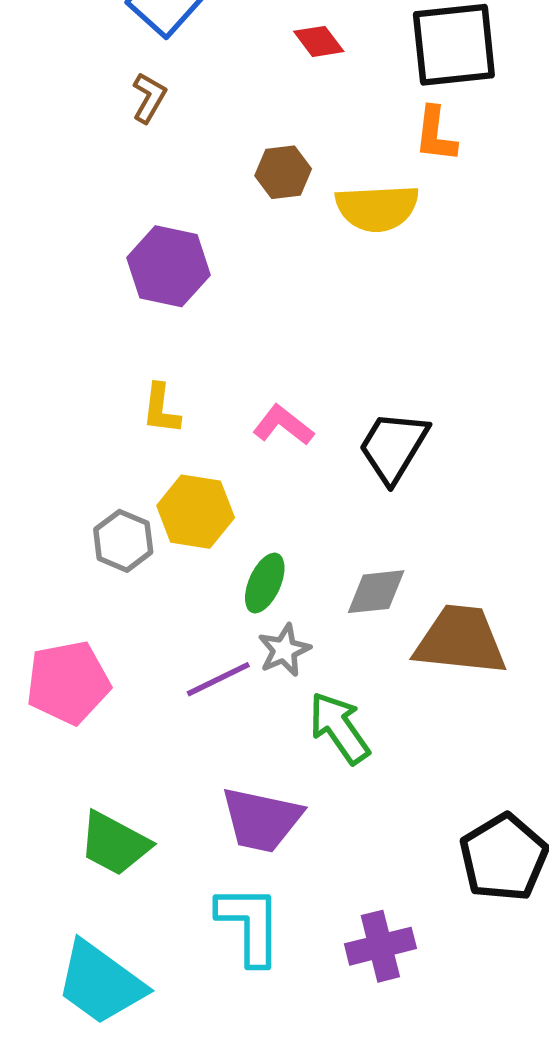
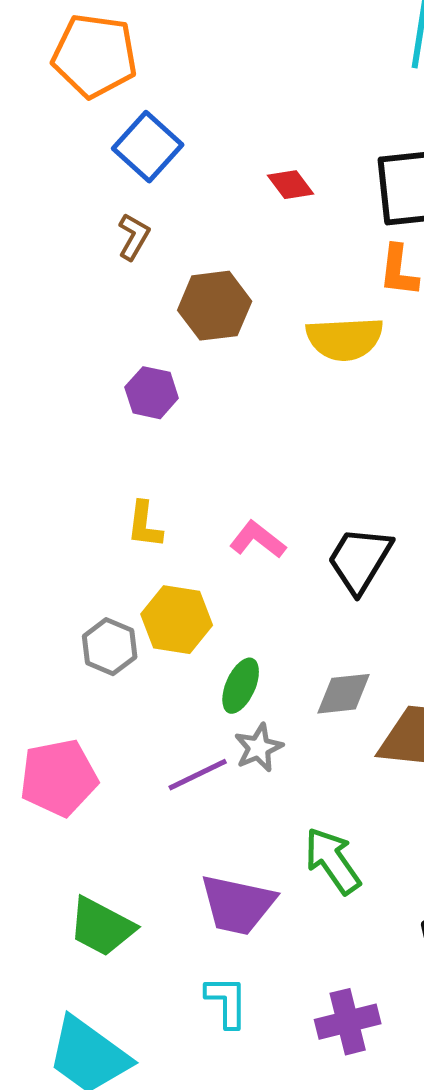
brown hexagon: (283, 172) -> (215, 306), moved, size x1.4
purple hexagon: (169, 266) -> (152, 393), size x0.7
green arrow: (339, 728) -> (333, 861), moved
cyan L-shape: (250, 925) -> (227, 1002), size x0.7

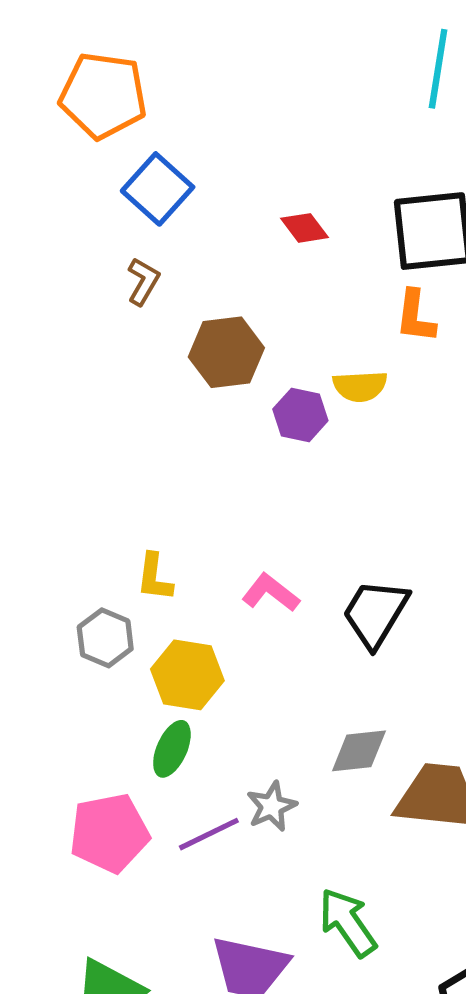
yellow semicircle: (345, 339) -> (360, 386), size x0.7
purple hexagon: (152, 393) -> (300, 415), moved
gray hexagon: (110, 647) -> (105, 638), moved
green ellipse: (241, 686) -> (172, 749), moved
pink pentagon: (59, 778) -> (109, 833), moved

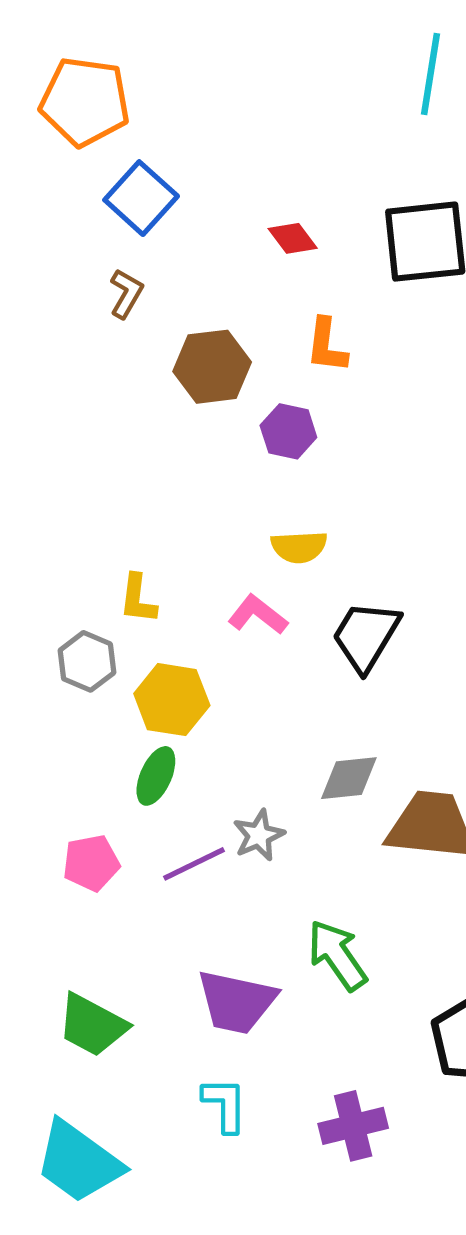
orange L-shape: (415, 316) -> (327, 345), moved
yellow semicircle: (360, 386) -> (299, 547), moved
pink pentagon: (109, 833) -> (91, 863), size x0.7

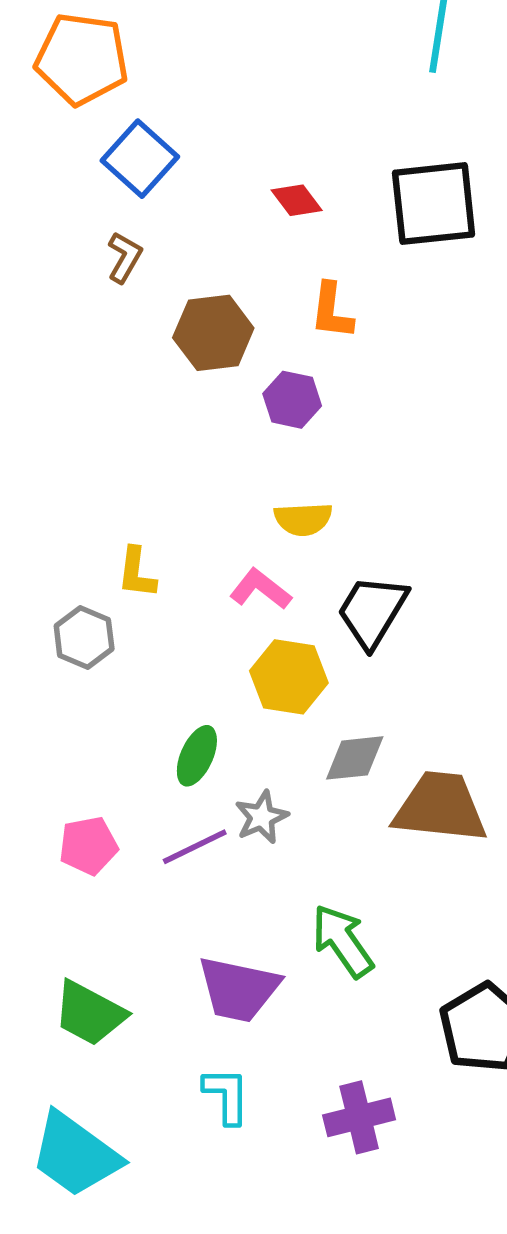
yellow hexagon: (172, 700) -> (289, 677), moved
green ellipse: (156, 776) -> (197, 756), moved

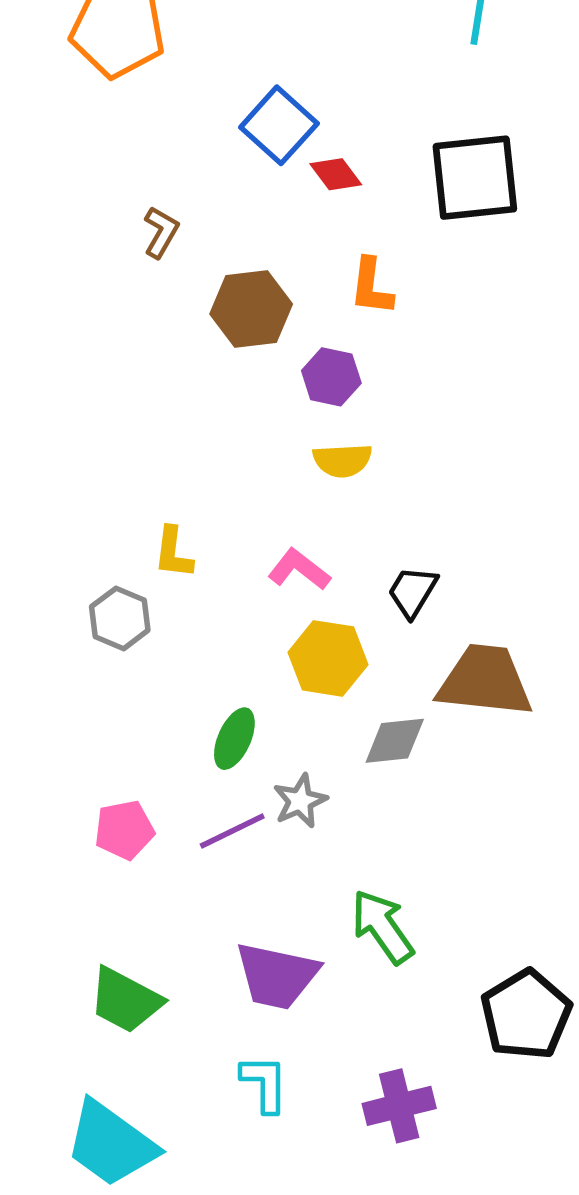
blue square: (140, 159) -> (279, 125), moved
yellow semicircle: (303, 519) -> (342, 460), moved
black trapezoid: (372, 611) -> (413, 592), size x0.7
brown trapezoid: (440, 807) -> (485, 681), moved

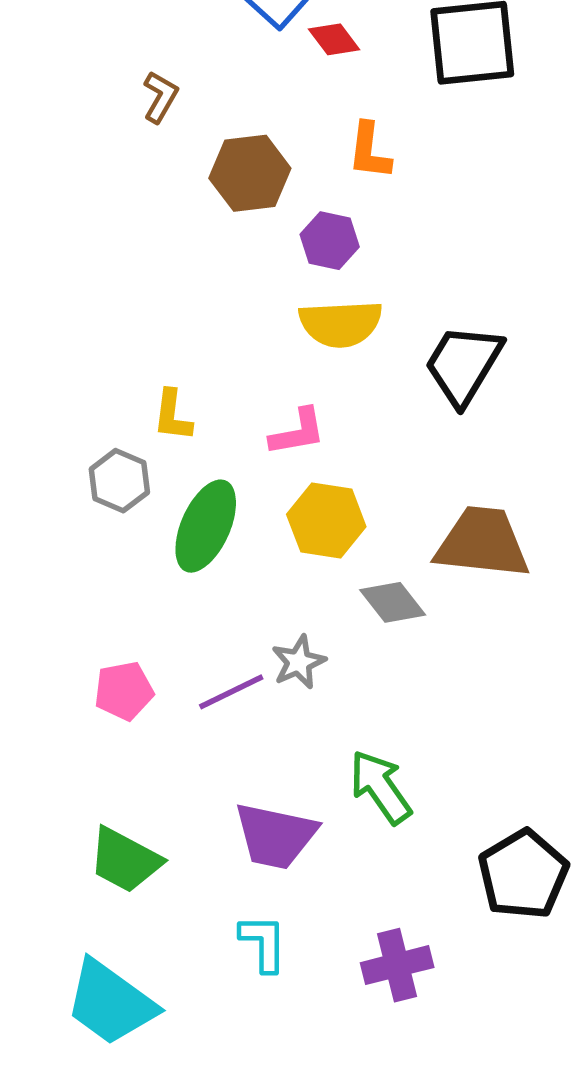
yellow semicircle: (342, 460) -> (341, 324), size x1.4
pink L-shape: (299, 569) -> (298, 432), turned 132
black trapezoid: (413, 592) -> (463, 365), moved, size x1.6
green ellipse: (234, 739) -> (206, 526), moved, size x1.5
gray diamond: (395, 741) -> (393, 602), turned 58

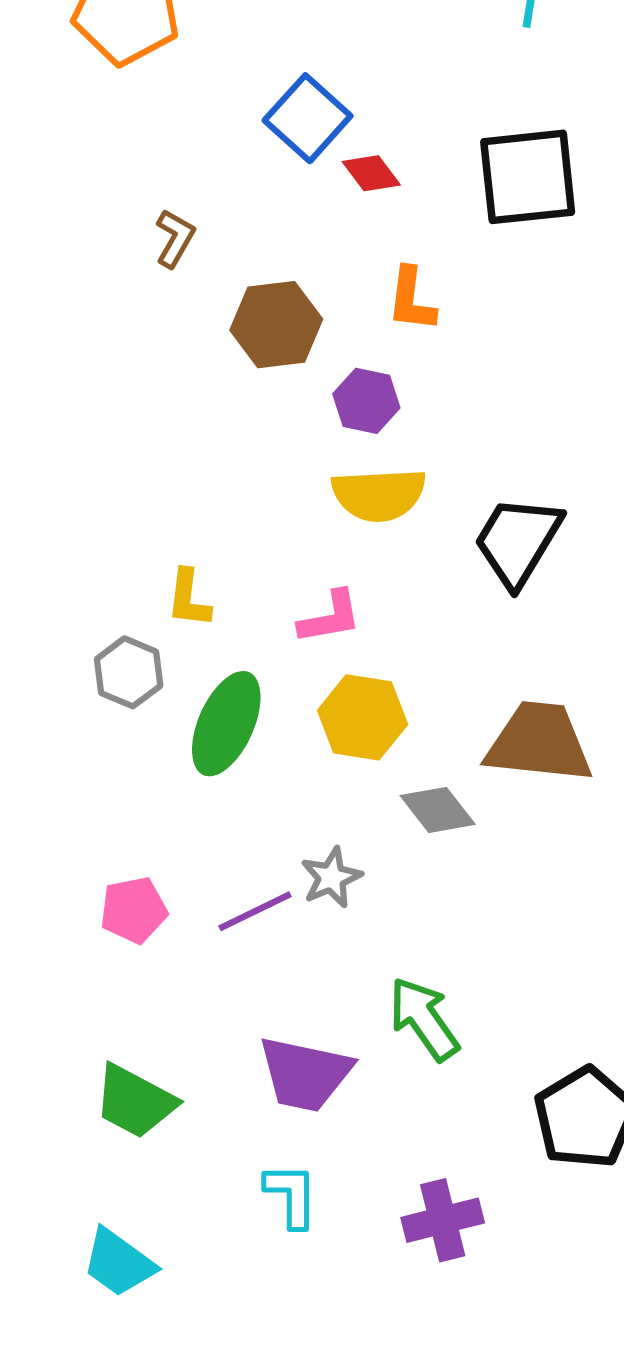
cyan trapezoid: (111, 1003) -> (119, 1263), size x0.7

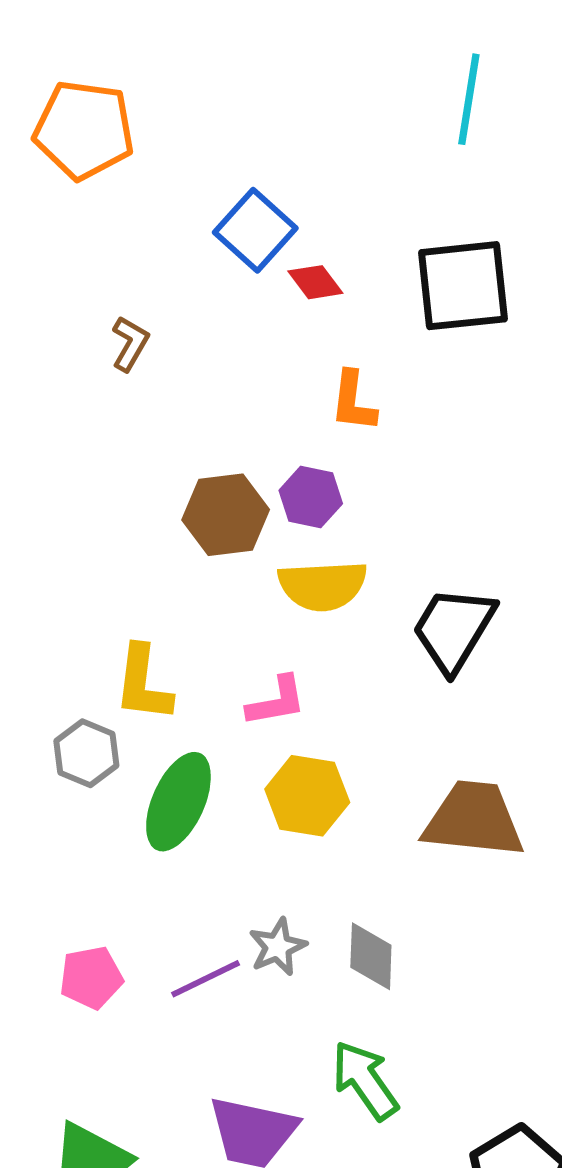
brown hexagon: (276, 325) -> (226, 515), moved
yellow L-shape: (189, 599) -> (143, 684), size x1.4
gray diamond: (438, 810) -> (371, 956), moved, turned 40

